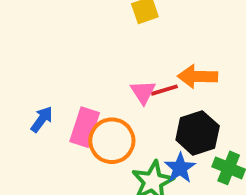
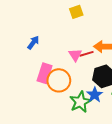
blue arrow: (42, 119) -> (33, 43), moved

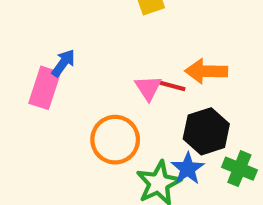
red line: (86, 54) -> (171, 86), turned 32
pink rectangle: (45, 73) -> (45, 88), moved

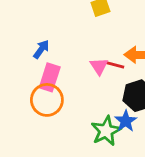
pink rectangle: (45, 88) -> (50, 77), moved
orange circle: (115, 140) -> (47, 100), moved

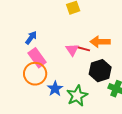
pink rectangle: (50, 77) -> (37, 58), turned -54
blue star: (126, 121) -> (55, 89), moved

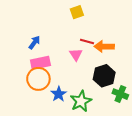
red line: (83, 49) -> (87, 41), moved
pink rectangle: (37, 58) -> (40, 63), turned -66

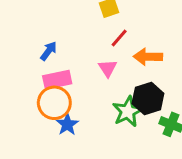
red line: (87, 41) -> (119, 38), moved, turned -64
blue star: (59, 94) -> (67, 124), moved
green star: (81, 101) -> (128, 111), moved

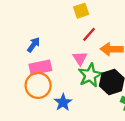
green star: (128, 111) -> (90, 75), moved
blue star: (67, 124) -> (63, 102), moved

